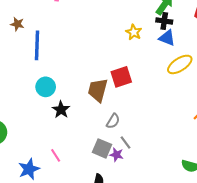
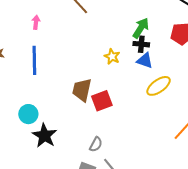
blue line: (37, 45) -> (34, 60), moved
brown trapezoid: (98, 90) -> (82, 90), moved
black star: (61, 110) -> (44, 136), size x1.4

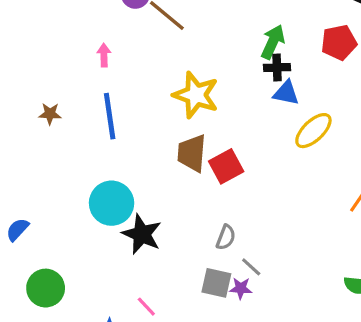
yellow star: (112, 57) -> (196, 95), moved, size x1.8
cyan circle: (28, 114) -> (112, 203), size x1.4

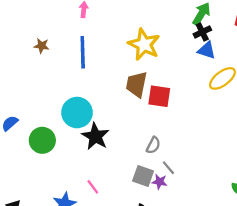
black cross: (277, 68) -> (202, 32), turned -30
red square: (226, 166) -> (159, 96), turned 30
green circle: (46, 288) -> (42, 140), moved

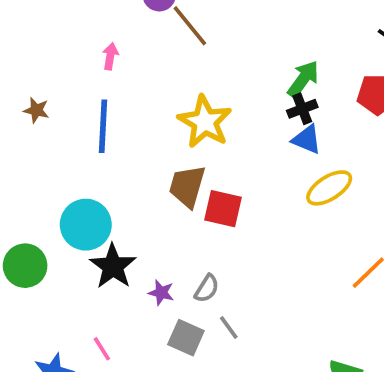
purple star: (160, 182) -> (161, 293), moved

